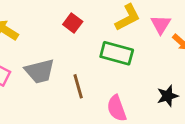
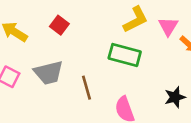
red square: (73, 23) -> (59, 25), moved

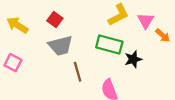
gray trapezoid: (48, 73) -> (61, 46), moved
black star: (175, 97) -> (133, 59), moved

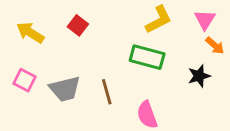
pink triangle: (146, 21) -> (205, 20), moved
gray trapezoid: (61, 46) -> (65, 89), moved
black star: (133, 59) -> (199, 76), moved

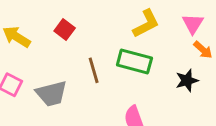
brown line: (107, 92) -> (94, 70), moved

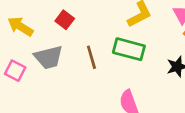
gray trapezoid: (51, 94) -> (49, 57), moved

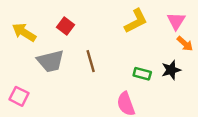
green rectangle: (129, 49) -> (142, 74), moved, size x0.6
pink square: (15, 71) -> (19, 96), moved

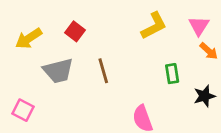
yellow arrow: (24, 32) -> (29, 38), turned -65
black star: (171, 70) -> (204, 96), moved
green rectangle: (142, 74) -> (172, 74), moved, turned 66

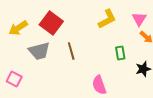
red square: (75, 31) -> (51, 23), size x1.6

